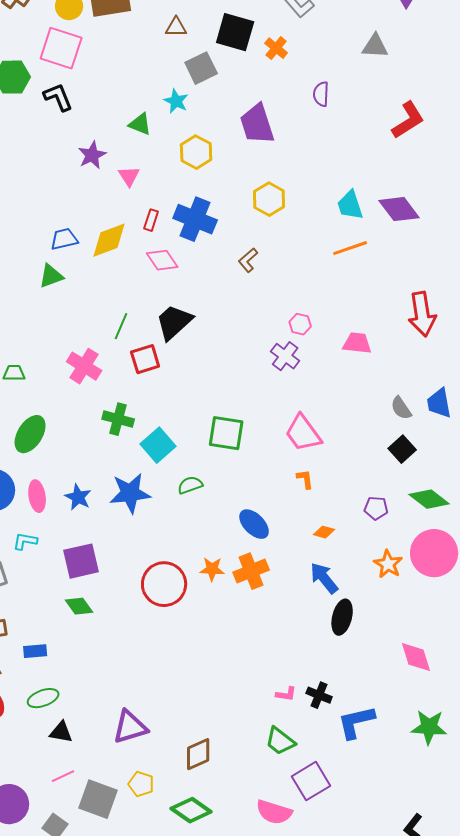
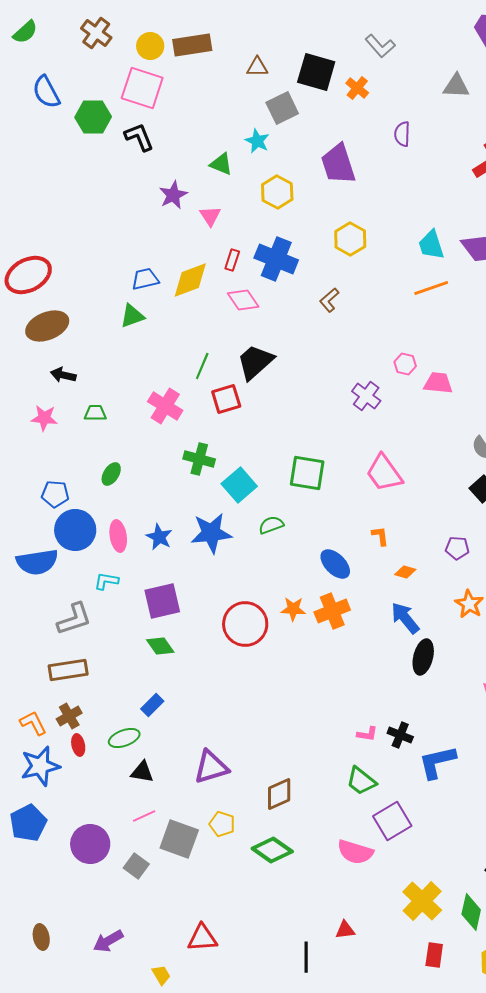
pink hexagon: (300, 324) -> (405, 364), moved
green ellipse: (30, 434) -> (111, 474), size x0.6
orange L-shape: (305, 479) -> (380, 536), moved
blue rectangle: (35, 651) -> (152, 705), moved, turned -40

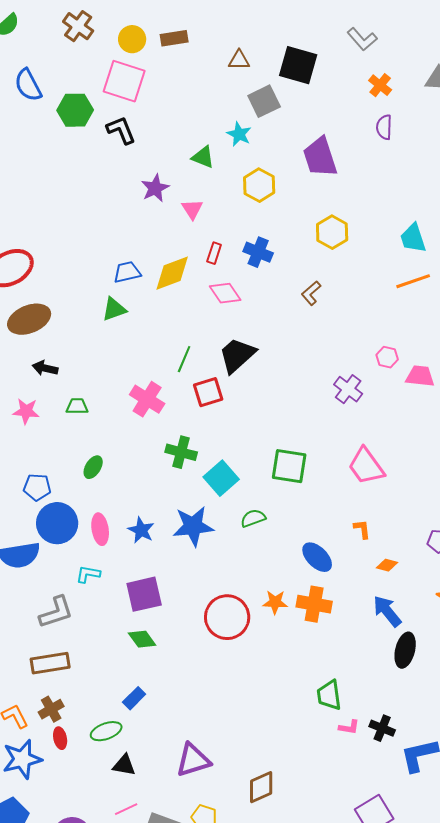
brown rectangle: (192, 45) -> (174, 38), size x0.7
orange cross: (357, 88) -> (380, 85), moved
blue cross: (276, 259) -> (258, 252), size x0.7
orange cross: (332, 611) -> (314, 604), turned 32
green trapezoid: (361, 781) -> (329, 695), moved, turned 44

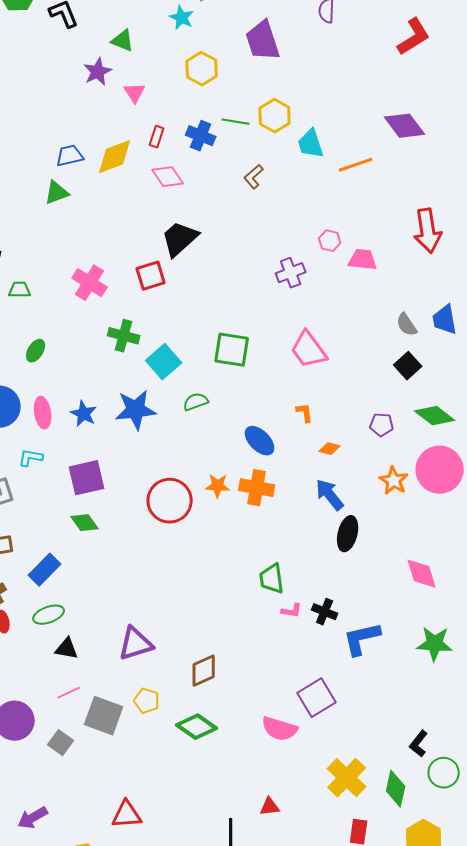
green triangle: (203, 157) -> (123, 41), moved
cyan trapezoid: (413, 238) -> (311, 144), moved
green line: (184, 359) -> (236, 122), moved, turned 76
purple cross: (348, 389) -> (291, 273), turned 32
blue rectangle: (134, 698) -> (45, 570), moved, size x1.4

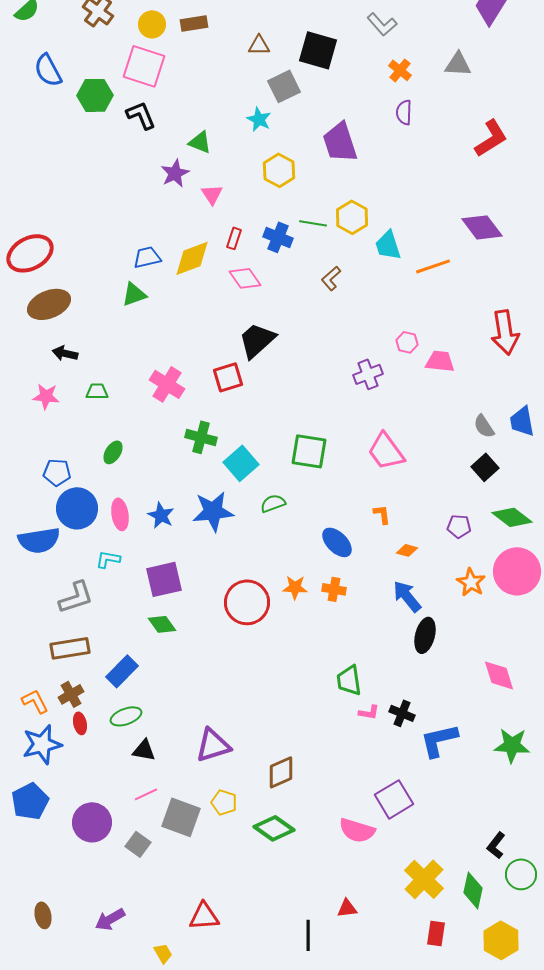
orange cross: (257, 488) -> (334, 589), size x0.7

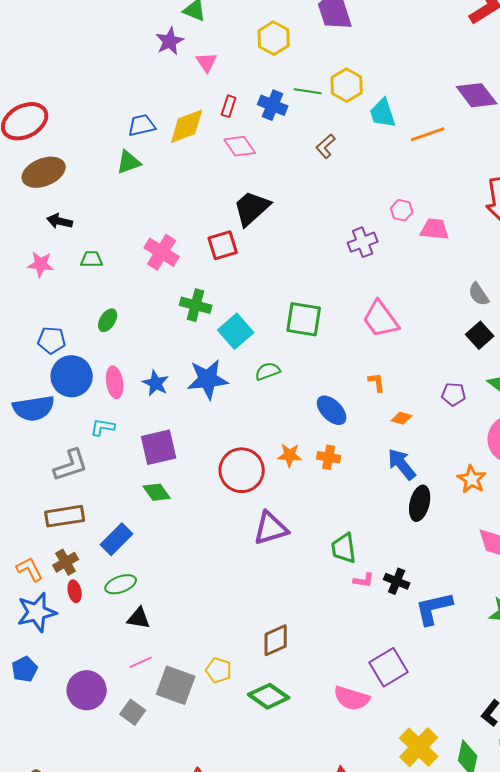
orange star: (471, 582) -> (472, 479), moved
purple triangle: (213, 745) -> (271, 528), moved
blue pentagon: (30, 801) -> (25, 669), size x0.7

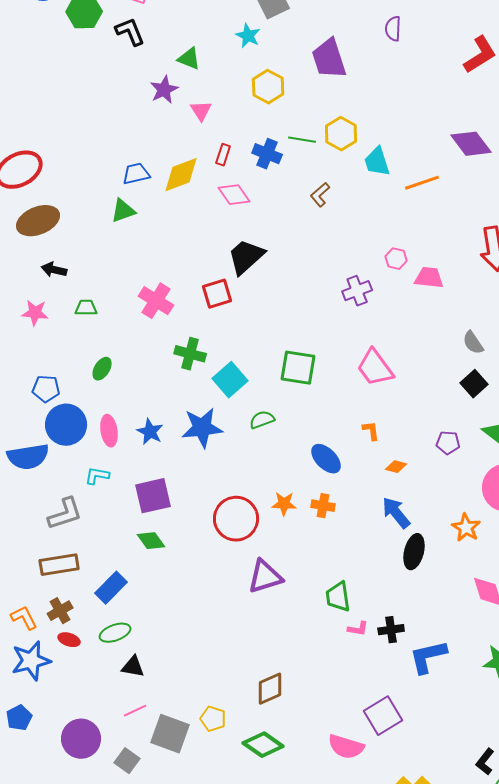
black cross: (397, 581) -> (391, 630), turned -30
red ellipse: (75, 591) -> (69, 640), turned -60

